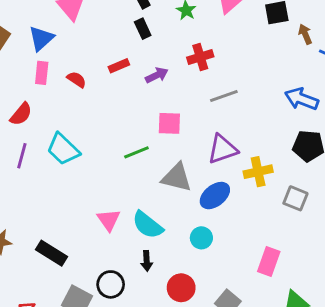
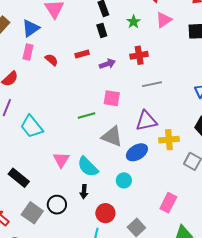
cyan trapezoid: (63, 149) -> (32, 127), moved

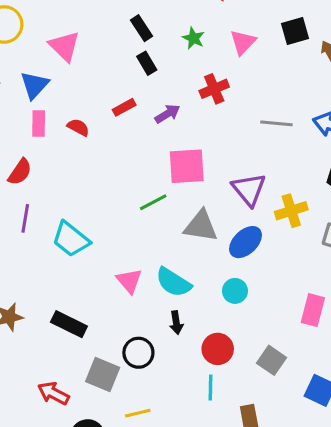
pink triangle: (164, 20) -> (243, 42), moved
gray line: (152, 84) -> (276, 123), moved, turned 30
pink square: (112, 98) -> (187, 166), size x1.4
purple triangle: (146, 121) -> (249, 189), turned -45

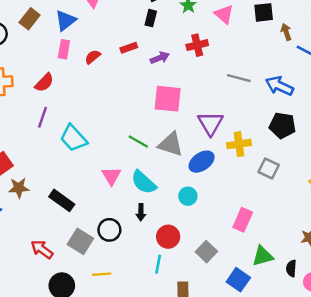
pink triangle: (243, 42) -> (224, 14), turned -42
black rectangle: (147, 63) -> (151, 18), turned 35
red semicircle: (78, 127) -> (93, 57), turned -77
green line: (153, 202) -> (138, 141), moved, turned 48

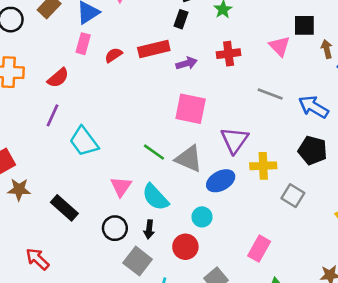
pink triangle: (224, 14) -> (280, 46), moved
red rectangle: (129, 48) -> (154, 49), size x1.6
black circle: (109, 230) -> (115, 228), moved
red circle: (168, 237) -> (185, 247), moved
gray square: (80, 241) -> (138, 261), moved

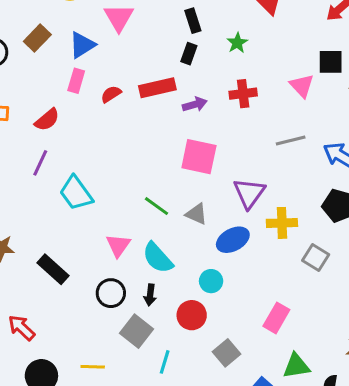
gray line: (270, 94) -> (291, 140), turned -35
gray triangle: (189, 159) -> (196, 214), size x0.7

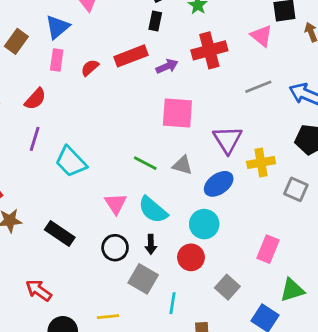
brown rectangle: (37, 38) -> (16, 41), moved
red cross: (243, 94) -> (209, 50), size x1.4
cyan circle: (211, 281) -> (204, 224), size x1.4

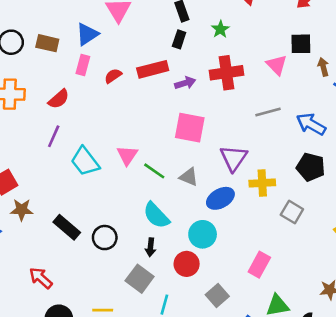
brown rectangle: (16, 41) -> (47, 43), turned 60
pink triangle: (116, 204) -> (127, 155), moved
black circle: (115, 248) -> (105, 238), moved

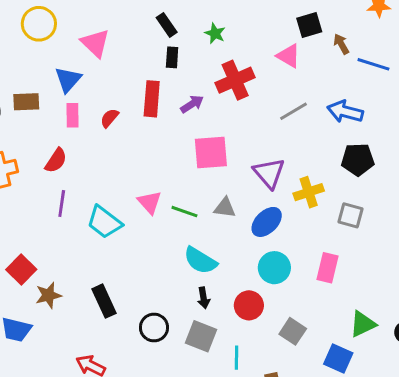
red rectangle: (153, 69) -> (152, 99), turned -56
black rectangle: (67, 227) -> (104, 301), turned 40
cyan circle: (203, 234) -> (274, 268), moved
black circle: (105, 238) -> (154, 327), moved
pink rectangle: (259, 265) -> (327, 268), moved

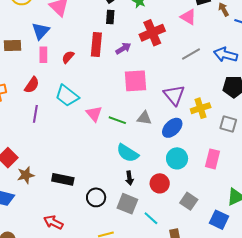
cyan trapezoid: (104, 222) -> (67, 96), moved
black rectangle: (104, 301) -> (63, 179), turned -55
cyan line: (236, 358) -> (151, 218), turned -49

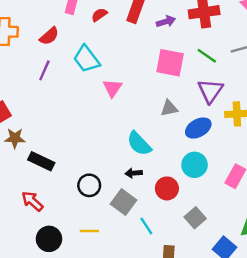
gray triangle: (144, 118) -> (169, 108), turned -35
green line: (117, 120) -> (207, 56), moved
black arrow: (129, 178) -> (134, 173), turned 80
black rectangle: (63, 179) -> (41, 161), moved

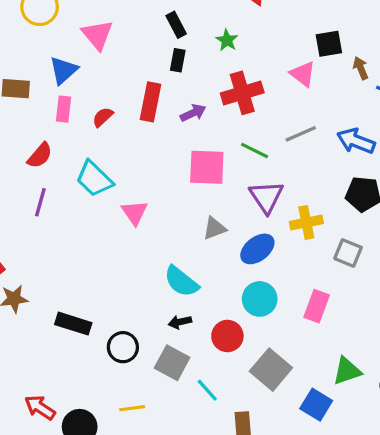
black rectangle: (41, 161) -> (73, 324), moved
red arrow: (32, 201) -> (40, 408), moved
gray square: (195, 218) -> (271, 370), size x1.4

